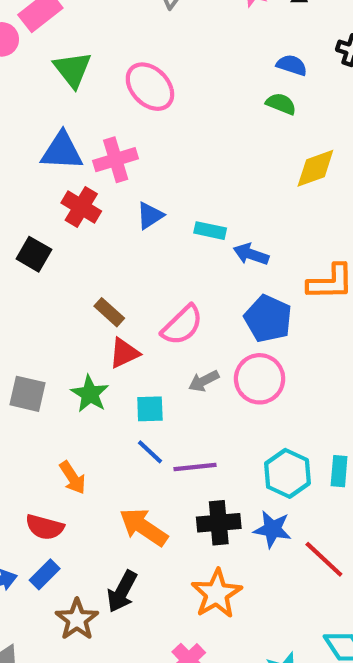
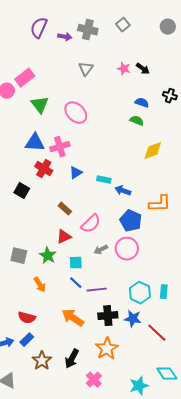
brown rectangle: (109, 312) -> (65, 209), moved
orange arrow: (73, 478) -> (40, 285), moved
black arrow: (122, 591) -> (72, 359), moved

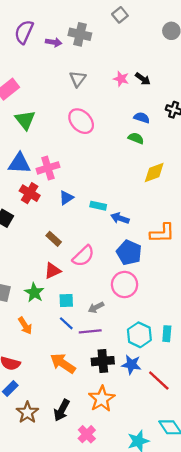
gray square: (123, 25) -> (120, 15), moved
pink ellipse: (76, 113) -> (81, 121), moved
gray arrow: (101, 250) -> (96, 307), moved

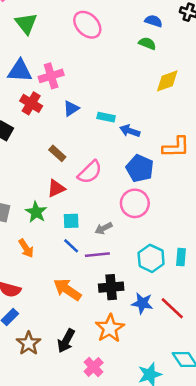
blue star: (131, 364) -> (142, 303), moved

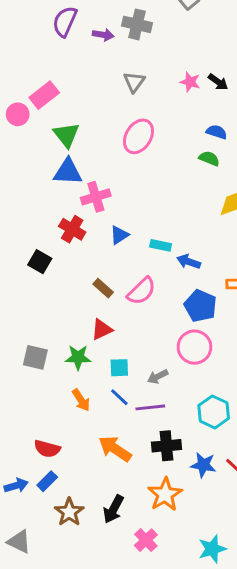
pink ellipse: (87, 25) -> (138, 136), turned 76
blue triangle: (20, 71) -> (68, 172), moved
pink semicircle: (90, 172) -> (141, 291), moved
green star: (36, 212) -> (78, 357), turned -30
orange arrow: (26, 248) -> (81, 400), moved

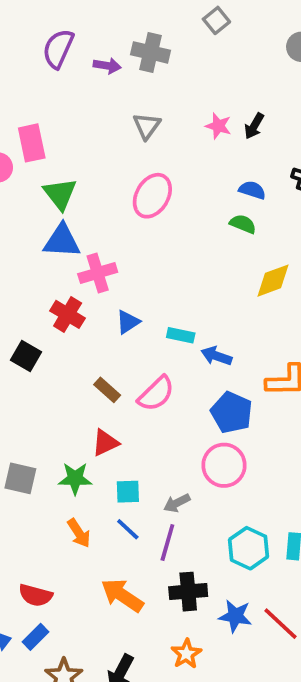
black arrow: (218, 82) -> (254, 126), turned 84
pink rectangle: (44, 95) -> (32, 143), turned -64
purple line: (150, 407) -> (167, 543), turned -68
orange star: (165, 494) -> (186, 654), size x0.7

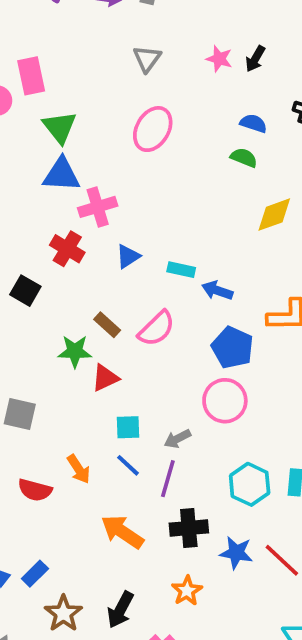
green star: (75, 478) -> (75, 351), moved
red semicircle: (35, 595) -> (35, 490), moved

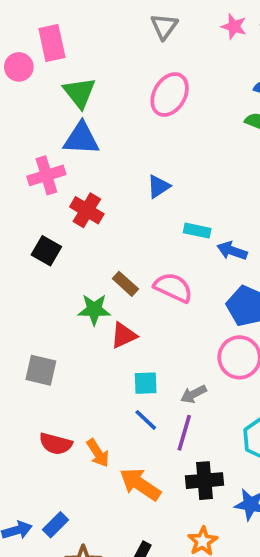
pink cross: (98, 207) -> (46, 175), moved
blue triangle: (128, 256) -> (159, 186), moved
pink semicircle: (157, 329) -> (173, 288), turned -111
orange arrow: (79, 469) -> (98, 453), moved

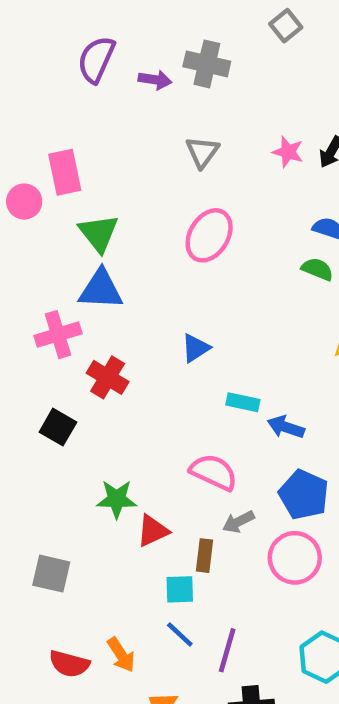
brown rectangle: (125, 284) -> (205, 556), moved, turned 55
gray arrow: (193, 394) -> (238, 522), moved
orange arrow: (98, 453) -> (121, 655), moved

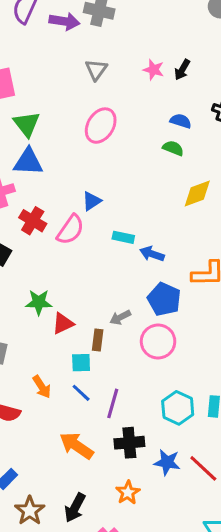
purple arrow: (155, 80) -> (64, 21), size x1.4
pink semicircle: (214, 472) -> (70, 230), moved, turned 100
orange arrow: (121, 655) -> (42, 387), moved

